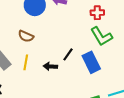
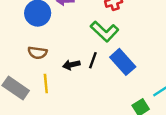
green L-shape: (101, 36) -> (105, 31), moved
black arrow: (50, 66) -> (71, 65), moved

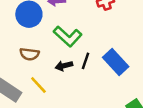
green L-shape: (105, 31) -> (68, 36), moved
yellow line: (46, 83) -> (38, 85), turned -36

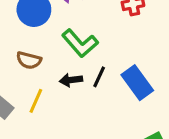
yellow line: (38, 85) -> (36, 101), turned 60

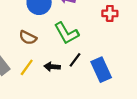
black arrow: (71, 80) -> (52, 67), moved

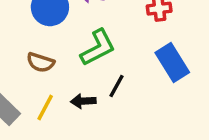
green L-shape: (66, 33) -> (98, 48), turned -80
blue rectangle: (101, 70) -> (172, 63), moved

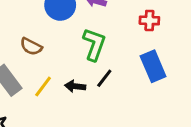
green L-shape: (98, 48) -> (94, 44), turned -52
brown semicircle: (41, 62) -> (31, 46), moved

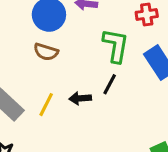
green L-shape: (94, 44) -> (116, 46), moved
brown semicircle: (31, 46) -> (46, 52), moved

